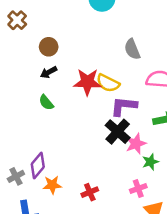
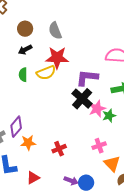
gray semicircle: (132, 49) -> (55, 31), moved
yellow semicircle: (108, 83) -> (46, 73), moved, turned -48
green semicircle: (46, 102) -> (23, 75), turned 40
green star: (150, 162) -> (109, 116), moved

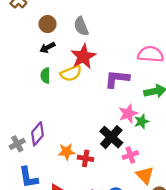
red star: (57, 58) -> (83, 56), turned -30
black cross: (82, 99) -> (111, 137), moved
orange star: (28, 143) -> (67, 152), moved
red cross: (59, 149) -> (86, 158), turned 32

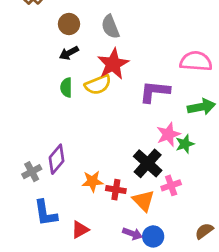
orange triangle: (145, 175) -> (143, 201), moved

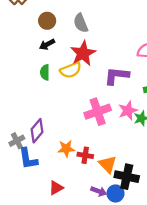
black cross: (148, 163) -> (127, 177), moved, turned -30
pink cross: (171, 185) -> (98, 112), moved, size x1.6
blue L-shape: (46, 213) -> (28, 159), moved

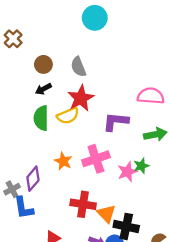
green semicircle: (45, 72) -> (41, 118), size x1.5
pink star: (128, 110) -> (127, 172), moved
orange star: (66, 149) -> (63, 161), moved, turned 30
red cross: (85, 155) -> (83, 204), size x1.5

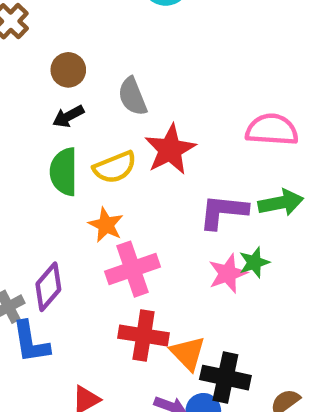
gray semicircle: (78, 67) -> (132, 96), moved
red star: (81, 98) -> (170, 150), moved
purple L-shape: (116, 122) -> (223, 212), moved
pink cross: (96, 159) -> (132, 269), moved
orange star: (63, 161) -> (106, 225), moved

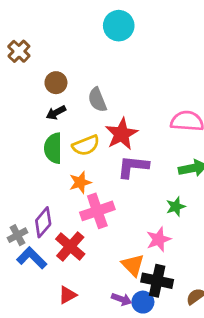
purple L-shape: (223, 212) -> (133, 167), moved
orange star: (106, 225) -> (80, 182), turned 30
pink star: (228, 274) -> (159, 239), moved
red cross: (144, 335) -> (70, 247), moved, turned 32
blue L-shape: (31, 342) -> (32, 258), turned 144

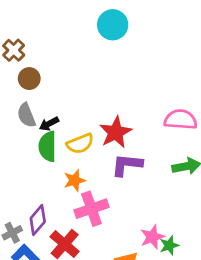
brown circle: (56, 83) -> (29, 79), moved
gray semicircle: (97, 100) -> (26, 115), moved
black arrow: (56, 113) -> (49, 124), moved
green star: (176, 207) -> (169, 245), moved

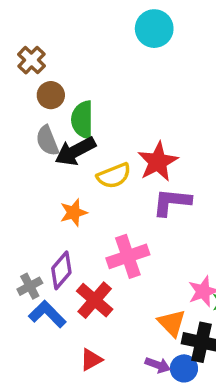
black arrow: (49, 124) -> (75, 151), size x1.6
green semicircle: (48, 146) -> (82, 120), moved
orange star: (74, 180) -> (74, 213), moved

